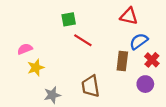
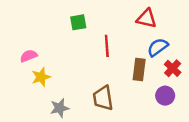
red line: (83, 40) -> (107, 46), moved, turned 54

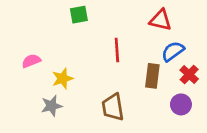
green square: (78, 22) -> (79, 15), moved
yellow star: (41, 77) -> (63, 79), moved
gray star: (60, 108) -> (52, 106), moved

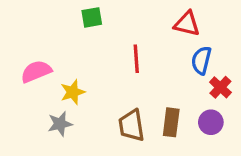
blue semicircle: (173, 51) -> (201, 60), turned -40
pink semicircle: (31, 61) -> (36, 71), size x1.4
brown rectangle: (152, 76) -> (171, 122), moved

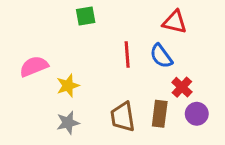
blue semicircle: (201, 60) -> (161, 56), moved, turned -50
red cross: (220, 87) -> (182, 87), moved
gray star: (60, 124) -> (68, 123), moved

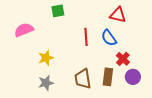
pink semicircle: (34, 66) -> (24, 30), moved

